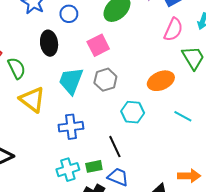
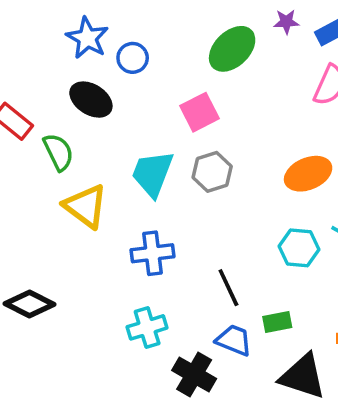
blue circle: (69, 14) -> (133, 58), moved
black ellipse: (49, 43) -> (91, 100), moved, turned -50
cyan hexagon: (133, 112) -> (299, 248), moved
green rectangle: (94, 166) -> (277, 322), moved

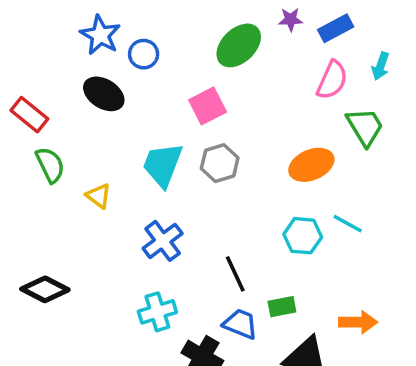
green semicircle: (58, 152) -> (50, 165), moved
yellow triangle: (86, 206) -> (99, 196), size x0.6
blue cross: (152, 253) -> (163, 241), turned -30

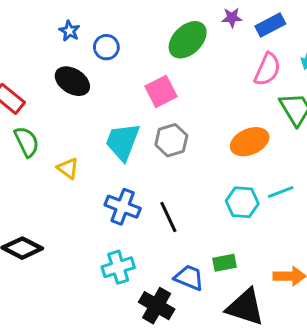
blue star: (100, 35) -> (69, 31), size x0.6
cyan line: (348, 224) -> (281, 192), turned -50
blue cross: (163, 241) -> (123, 207), turned -32
black line: (235, 274) -> (168, 217), moved

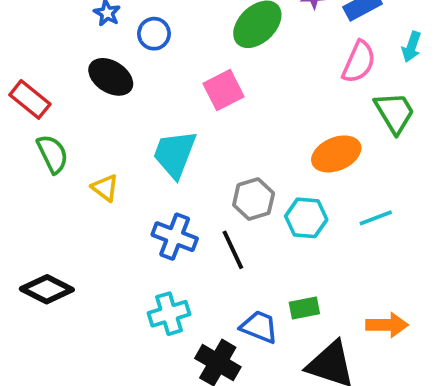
gray hexagon: (171, 140) -> (254, 199), moved
cyan hexagon: (242, 202) -> (306, 218), moved

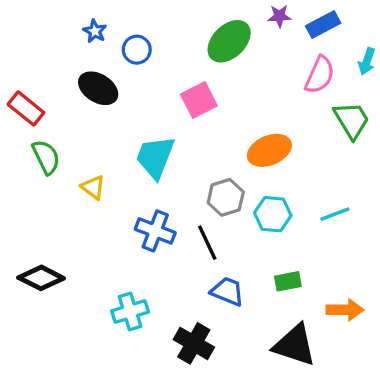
orange ellipse: (336, 154) -> (269, 150), moved
green rectangle: (304, 308) -> (288, 281), moved
cyan cross: (169, 314) -> (130, 311), moved
blue trapezoid: (259, 327) -> (227, 291), moved

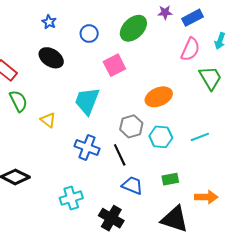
blue circle: (137, 50) -> (89, 34), moved

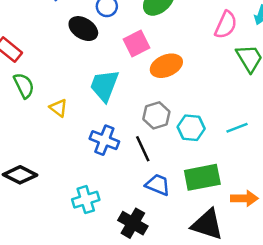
black ellipse: (51, 58) -> (83, 29), moved
orange ellipse: (159, 97) -> (166, 66), moved
green rectangle: (170, 179) -> (202, 177), size x1.8

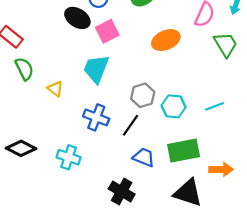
pink square: (137, 43) -> (107, 31), moved
orange ellipse: (166, 66) -> (166, 40), moved
black line: (143, 149) -> (130, 125), turned 60
cyan cross: (86, 200) -> (69, 157), moved, turned 35

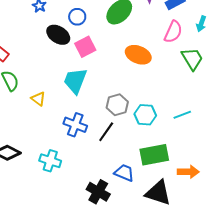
orange ellipse: (166, 40) -> (138, 55), turned 45
blue trapezoid: (144, 157) -> (124, 173), moved

